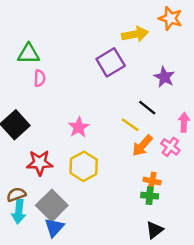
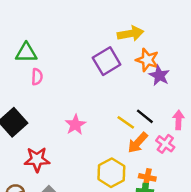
orange star: (170, 18) -> (147, 60), moved
black line: (147, 108) -> (145, 116), moved
yellow hexagon: (84, 166) -> (111, 173), moved

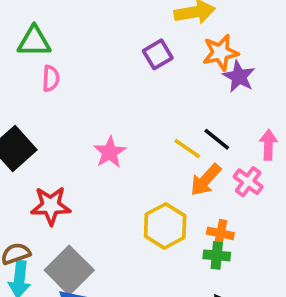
orange star: (147, 60) -> (220, 53), turned -30
purple square: (107, 61) -> (158, 54), size x0.7

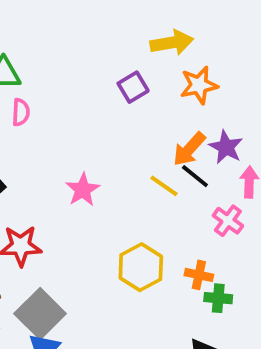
purple star: (239, 77) -> (226, 147), moved
orange arrow: (206, 180) -> (189, 149), moved
green cross: (217, 255) -> (218, 298), moved

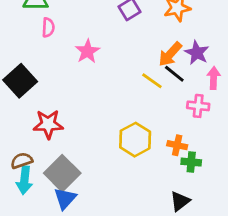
pink star: (83, 190) -> (87, 51), moved
pink cross: (228, 221) -> (198, 106), turned -30

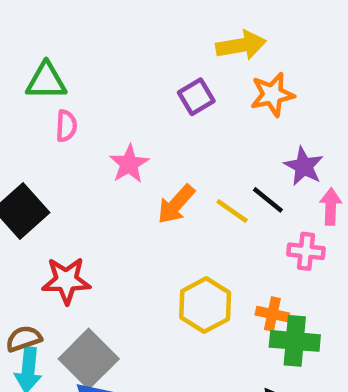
orange arrow: (170, 54) -> (176, 204), moved
green cross: (191, 162) -> (295, 341), size x1.5

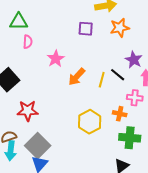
purple square: (196, 97) -> (86, 29), turned 35
yellow line: (232, 211) -> (102, 80), turned 70
orange cross: (272, 314) -> (120, 114), moved

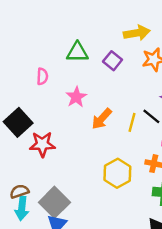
green triangle: (19, 22) -> (77, 52), moved
purple square: (86, 29) -> (113, 61), turned 35
red star: (28, 111) -> (42, 144), moved

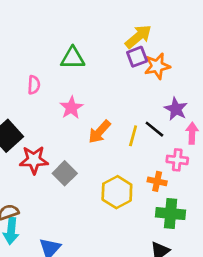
yellow arrow: (137, 33) -> (138, 37), turned -30
purple square: (113, 61) -> (137, 57), moved, turned 30
gray square: (54, 202) -> (65, 173), moved, size x0.7

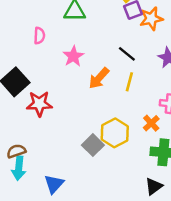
black line: (154, 129) -> (127, 54), moved
gray square: (65, 173) -> (93, 145), moved
orange cross: (157, 181) -> (151, 123), turned 35

